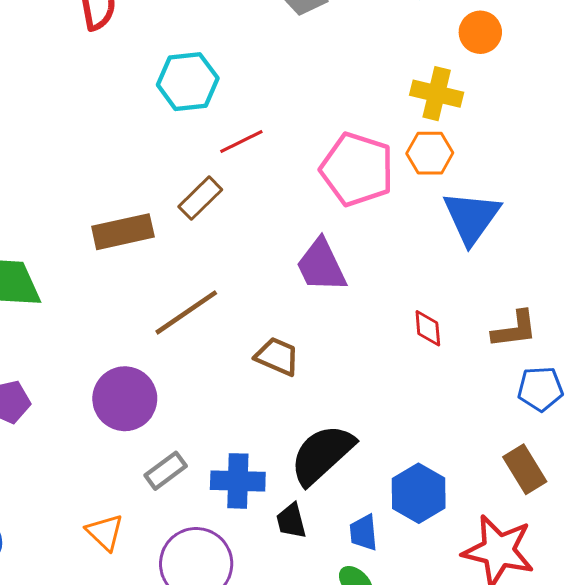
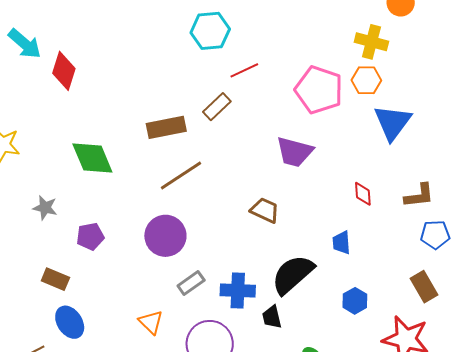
purple trapezoid: (321, 266) -> (295, 152), turned -51
brown line: (186, 312) -> (181, 175), moved
blue hexagon: (419, 493) -> (355, 301), size x0.7
blue trapezoid: (363, 533) -> (341, 243), moved

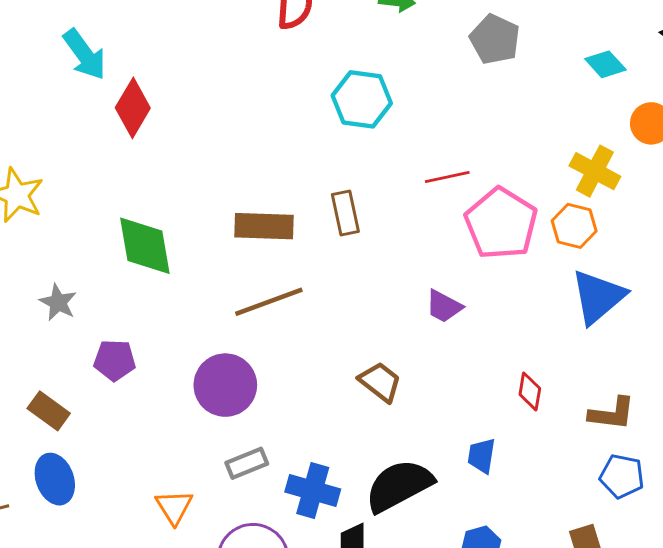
red line: (244, 70) -> (447, 177), moved
brown rectangle: (217, 107) -> (345, 213), turned -72
purple trapezoid: (295, 152) -> (444, 306), size x0.7

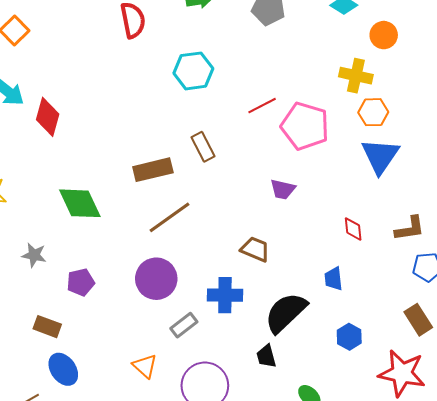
orange hexagon: (574, 226) -> (373, 112), moved
blue cross: (313, 490) -> (225, 295), moved

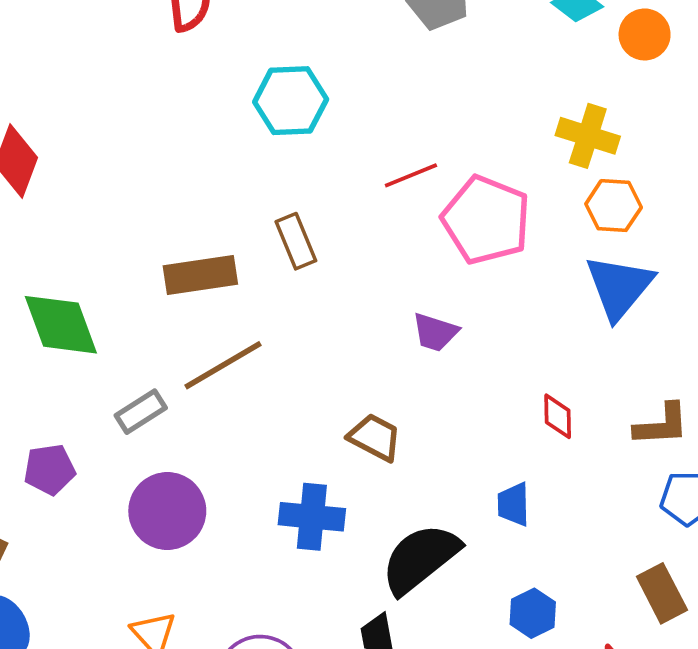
orange circle: (384, 35) -> (645, 34), moved
purple circle: (156, 279) -> (167, 511), moved
gray rectangle: (184, 325) -> (141, 412), moved

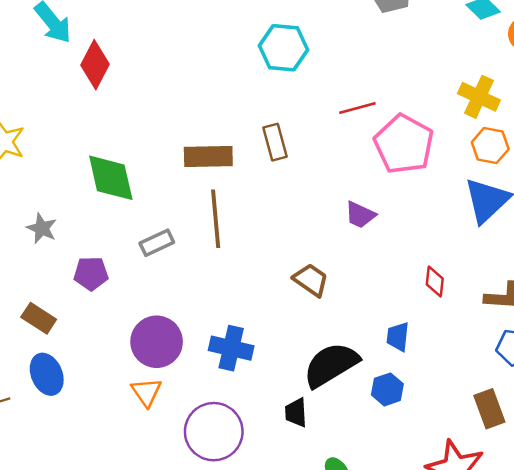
brown line: (223, 365) -> (216, 219), turned -72
purple circle: (167, 511) -> (157, 342), moved
blue cross: (312, 517) -> (231, 348), moved
blue hexagon: (533, 613) -> (387, 389), moved

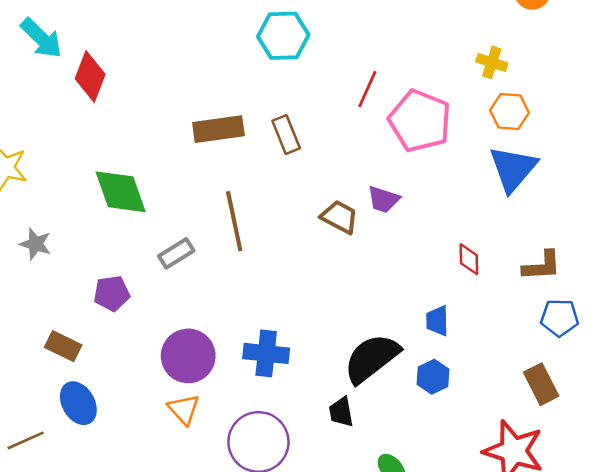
yellow cross: (479, 97) -> (492, 62), size x0.7
red line: (357, 108) -> (367, 89), turned -44
brown rectangle: (208, 157) -> (218, 129), moved
gray star: (42, 228) -> (36, 244), moved
brown trapezoid: (311, 280) -> (339, 217), moved

